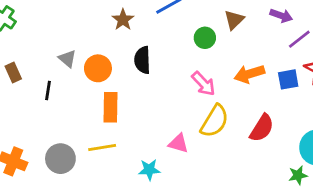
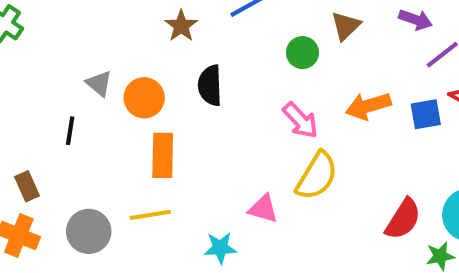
brown rectangle: (13, 73) -> (27, 186), moved
red semicircle: (262, 128) -> (403, 219), moved

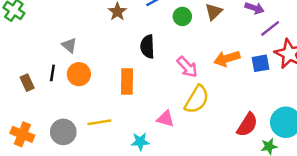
green circle: (302, 53) -> (182, 16), moved
black semicircle: (210, 85) -> (147, 47), moved
orange circle: (144, 98) -> (79, 74), moved
orange rectangle: (163, 155) -> (127, 81), moved
brown rectangle: (27, 186) -> (27, 83), moved

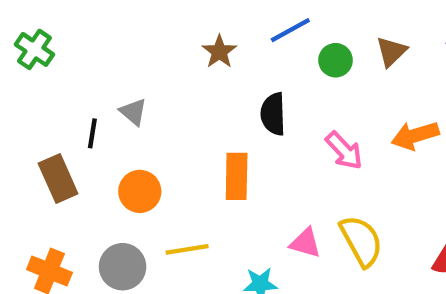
black line: (52, 73) -> (92, 133), moved
orange circle: (79, 74) -> (140, 191), moved
brown rectangle: (27, 83) -> (58, 179), size x1.5
yellow semicircle: (197, 99) -> (361, 241), moved, turned -60

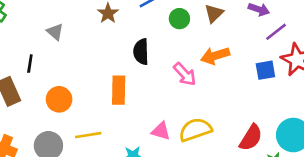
gray triangle: (133, 112) -> (55, 32), moved
orange arrow: (415, 135) -> (215, 56), moved
yellow semicircle: (361, 241) -> (195, 130), turned -80

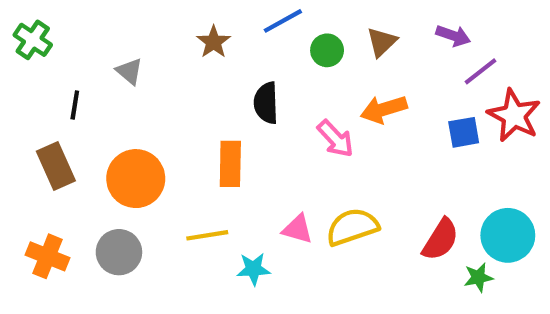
black line: (30, 64) -> (75, 105), moved
orange circle: (59, 99) -> (136, 179), size x1.4
yellow line: (88, 135) -> (207, 235), moved

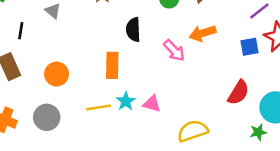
orange circle: (136, 179) -> (57, 74), size x0.7
yellow semicircle: (352, 227) -> (193, 131), moved
red semicircle: (441, 240) -> (238, 93), moved
cyan star: (253, 269) -> (126, 101), moved, turned -30

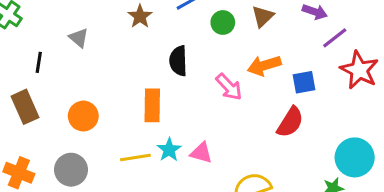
blue square: (250, 47) -> (304, 82), moved
red semicircle: (238, 93) -> (290, 122), moved

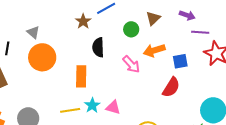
brown star: (140, 16) -> (83, 21), moved
green circle: (223, 22) -> (131, 29), moved
purple line: (335, 38) -> (200, 32), turned 42
orange circle: (83, 116) -> (42, 57), moved, size x1.4

